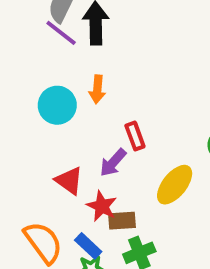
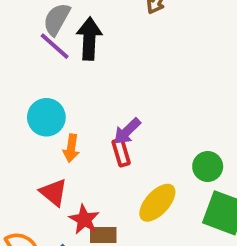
orange arrow: (97, 89) -> (71, 148), moved
purple arrow: (113, 163) -> (127, 131), moved

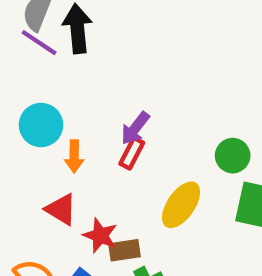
red rectangle: (121, 152) -> (132, 153), turned 52

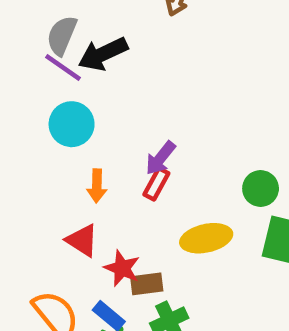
black arrow: (77, 29) -> (103, 54), turned -111
cyan circle: (41, 125) -> (72, 124), moved
yellow ellipse: (181, 205) -> (206, 238), turned 42

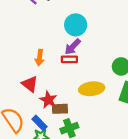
cyan circle: (72, 124) -> (76, 25), moved
red rectangle: (156, 184) -> (69, 59), turned 56

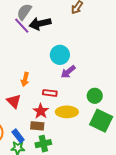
purple arrow: (73, 47) -> (68, 72), moved
red rectangle: (69, 59) -> (50, 93), moved
red star: (48, 100) -> (41, 111), moved

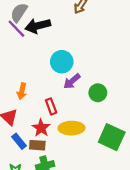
red rectangle: (50, 93) -> (51, 106), turned 64
green circle: (95, 96) -> (98, 93), moved
blue rectangle: (18, 136) -> (19, 141), moved

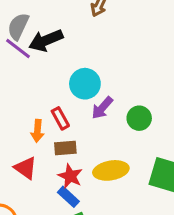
red rectangle: (51, 106) -> (60, 118), moved
blue rectangle: (19, 141) -> (68, 197), moved
brown rectangle: (37, 145) -> (65, 148), moved

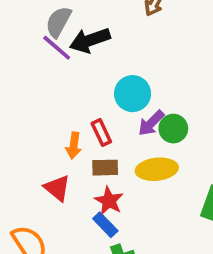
green circle: (139, 118) -> (173, 129), moved
yellow ellipse: (111, 170) -> (157, 169), moved

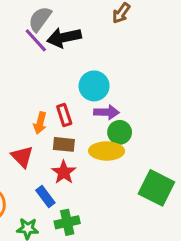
purple arrow: (151, 123) -> (106, 112), turned -140
green circle: (173, 129) -> (120, 132), moved
blue rectangle: (105, 225) -> (45, 197), moved

